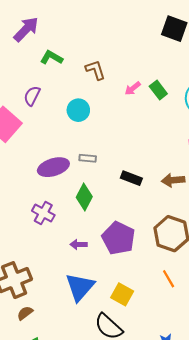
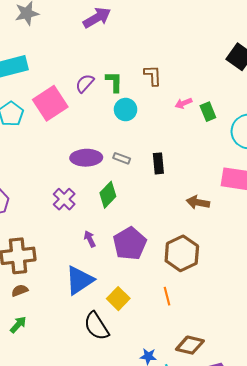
green L-shape: (51, 58) -> (114, 82), moved, turned 45
black rectangle: (131, 178) -> (158, 163), moved, turned 48
purple arrow: (79, 244) -> (90, 239), turned 49

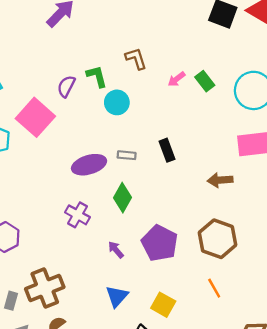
blue triangle: (79, 280) -> (117, 296), size x0.7

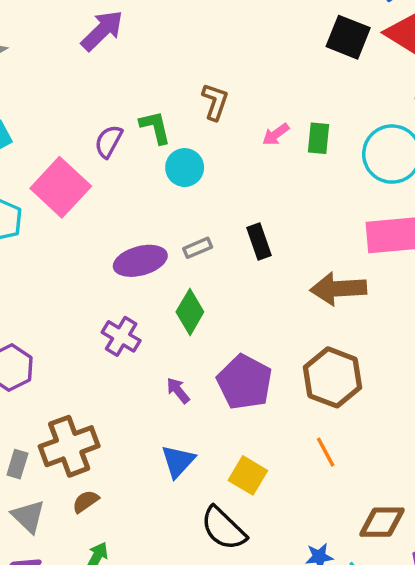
brown L-shape: (136, 59) -> (215, 102), turned 35
green rectangle: (205, 81) -> (318, 138), turned 42
gray rectangle: (127, 155) -> (198, 248), turned -30
brown arrow: (220, 180) -> (338, 289), size x1.4

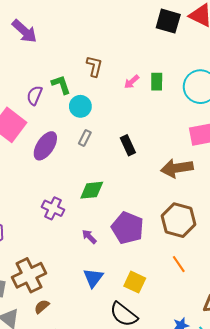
purple arrow: (102, 31) -> (25, 31), turned 92
gray rectangle: (198, 248) -> (85, 138), moved, turned -35
purple ellipse: (140, 261) -> (45, 146), moved, turned -36
green diamond: (190, 312) -> (92, 190), turned 60

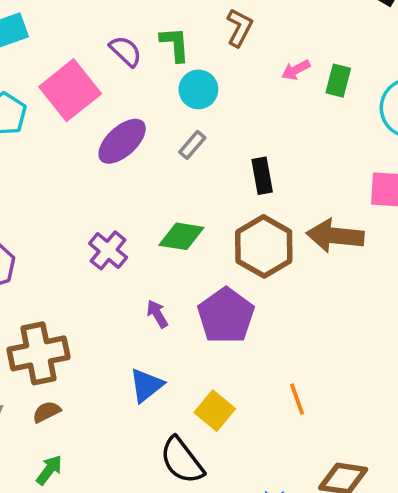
purple semicircle: (35, 95) -> (126, 51), turned 96
brown hexagon: (178, 220) -> (264, 246), moved

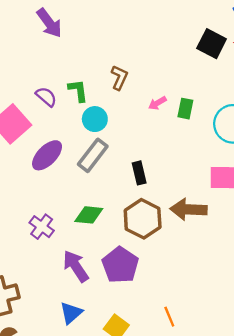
gray rectangle: (192, 145) -> (93, 155), size x1.8
purple arrow: (157, 314) -> (76, 266), size x1.8

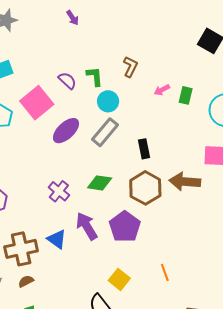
purple arrow: (49, 23) -> (72, 18), size x0.6
blue triangle: (71, 313) -> (57, 239), moved, turned -45

